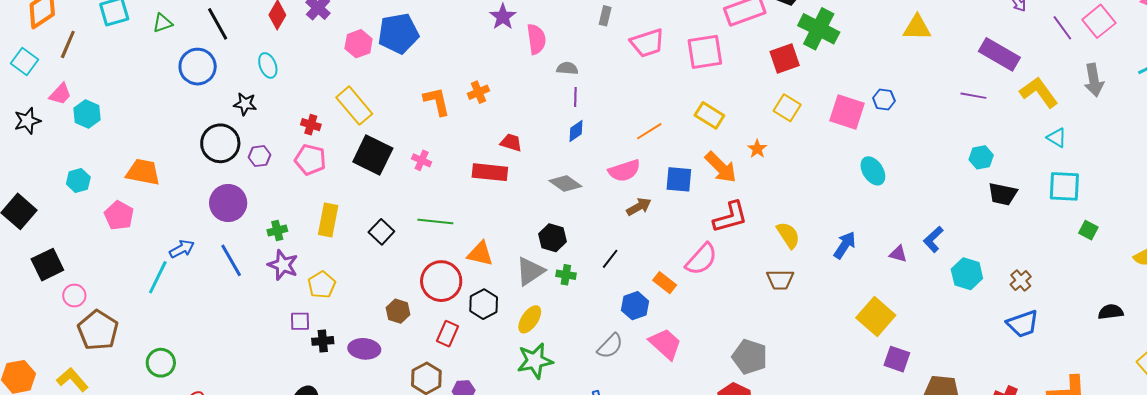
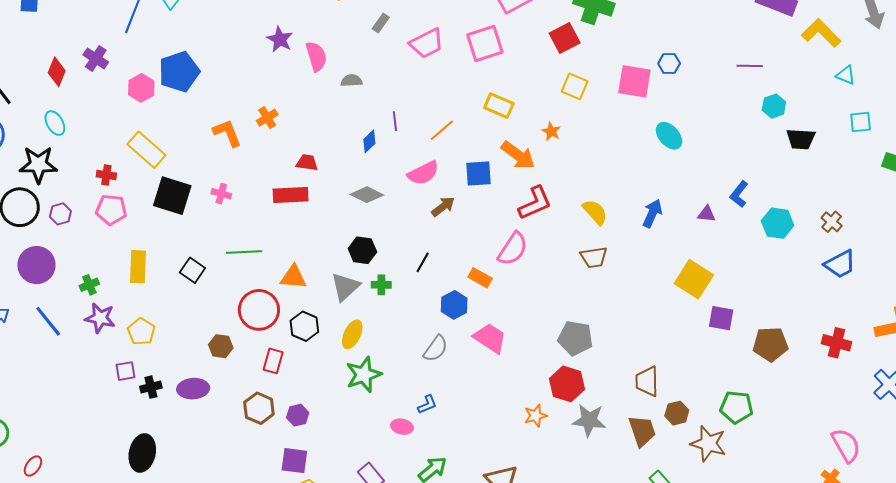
gray rectangle: (605, 16) -> (381, 23), turned 30
purple line: (973, 96) -> (750, 66), moved
purple line: (575, 97) -> (395, 121), moved
black star: (245, 104) -> (38, 165), size x1.6
cyan square: (1064, 186) -> (861, 122), size x0.7

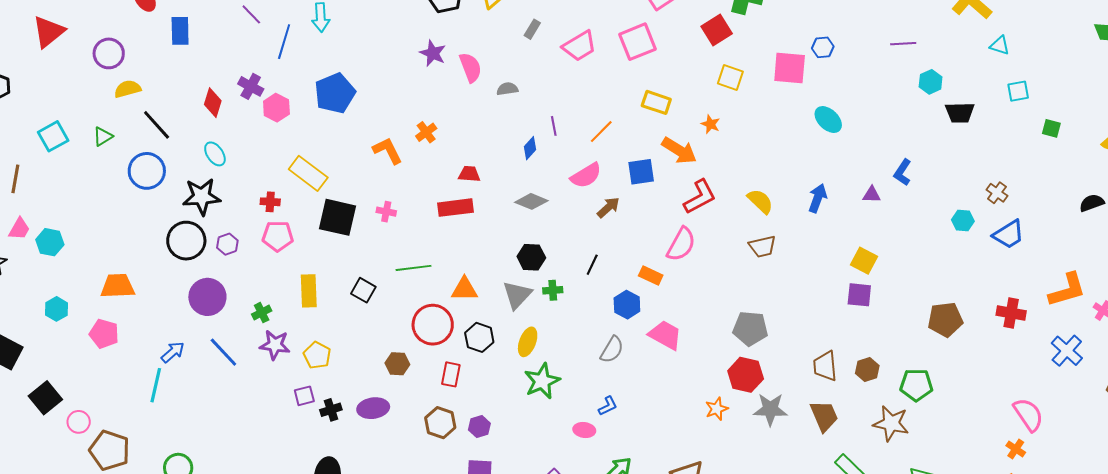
pink hexagon: (141, 88) -> (276, 108), moved
cyan hexagon: (778, 223) -> (963, 220), moved, size x0.7
yellow square: (694, 279) -> (864, 261), size x0.7
purple square: (721, 318) -> (859, 295), moved
brown hexagon: (677, 413) -> (867, 369), moved

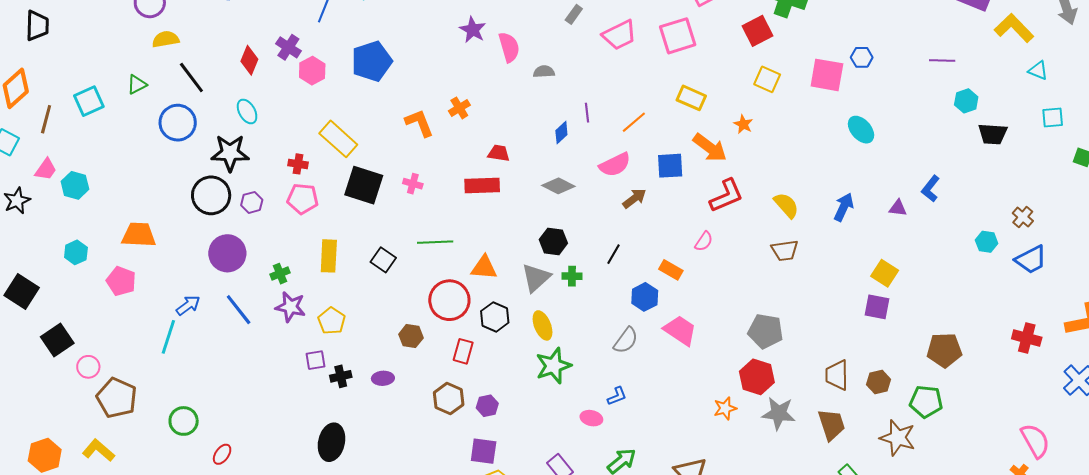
cyan square: (53, 136) -> (89, 101), moved
pink semicircle: (681, 244) -> (704, 241), size x0.6
brown pentagon: (945, 320) -> (944, 350), moved
yellow ellipse: (528, 342) -> (543, 325), turned -48
purple ellipse: (373, 408) -> (383, 378), size x0.7

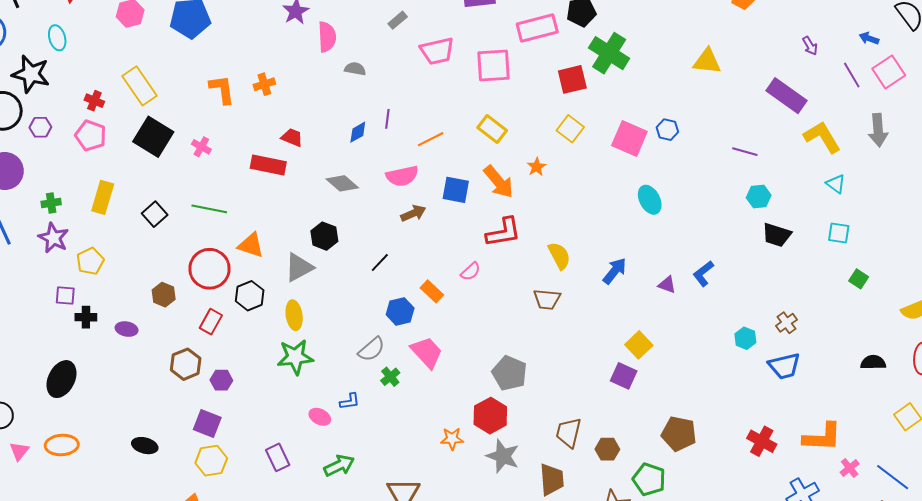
green cross: (572, 276) -> (390, 377), moved, turned 36

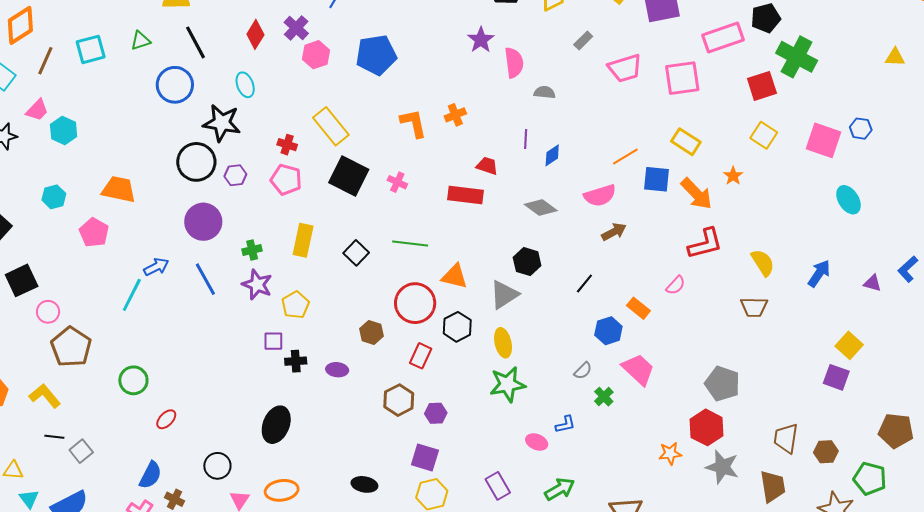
yellow triangle: (707, 61) -> (895, 57), size x0.7
purple line: (387, 119) -> (526, 139), moved
blue square: (456, 190) -> (657, 179), moved
gray semicircle: (372, 349) -> (583, 371), size x0.7

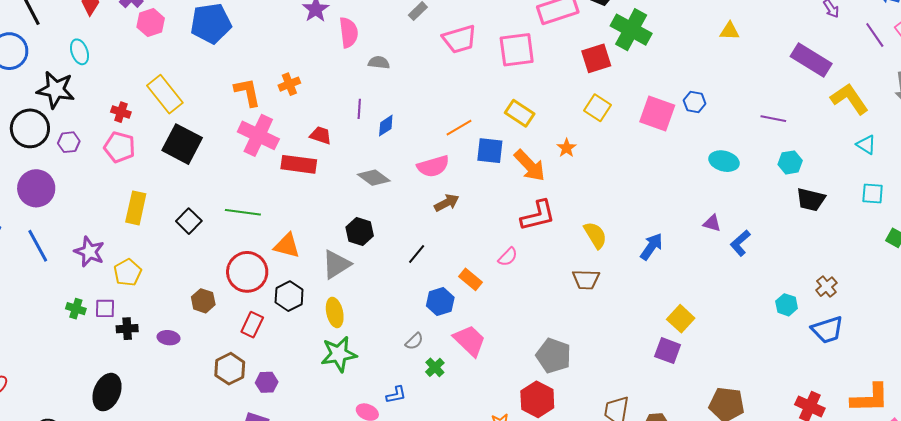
pink cross: (397, 182) -> (258, 135), moved, size x2.0
cyan ellipse: (849, 200) -> (724, 161), moved, turned -44
green cross: (252, 250) -> (76, 309), moved, turned 30
purple triangle: (872, 283) -> (712, 223), moved

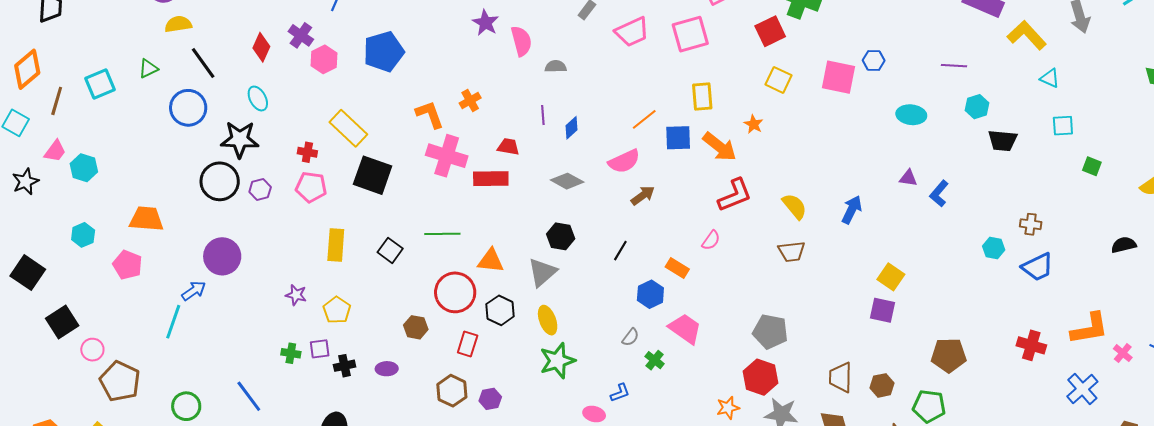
yellow rectangle: (520, 113) -> (702, 97), turned 60
purple circle: (36, 188) -> (222, 256), moved
blue line: (38, 246) -> (249, 396), moved
purple star: (89, 252) -> (296, 295), size x0.7
brown cross: (826, 287) -> (1031, 224), turned -35

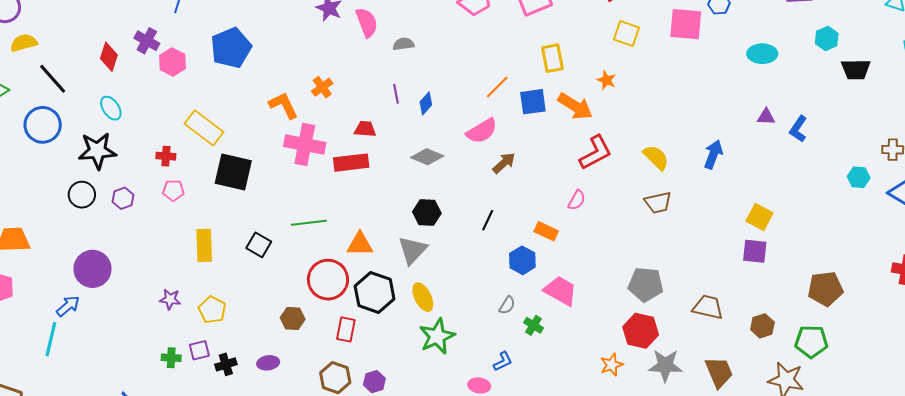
black circle: (220, 181) -> (82, 195), size x0.7
pink pentagon: (311, 187) -> (173, 190), size x0.7
black hexagon: (500, 310) -> (375, 293), size x1.4
brown trapezoid: (841, 377) -> (708, 307), moved, turned 108

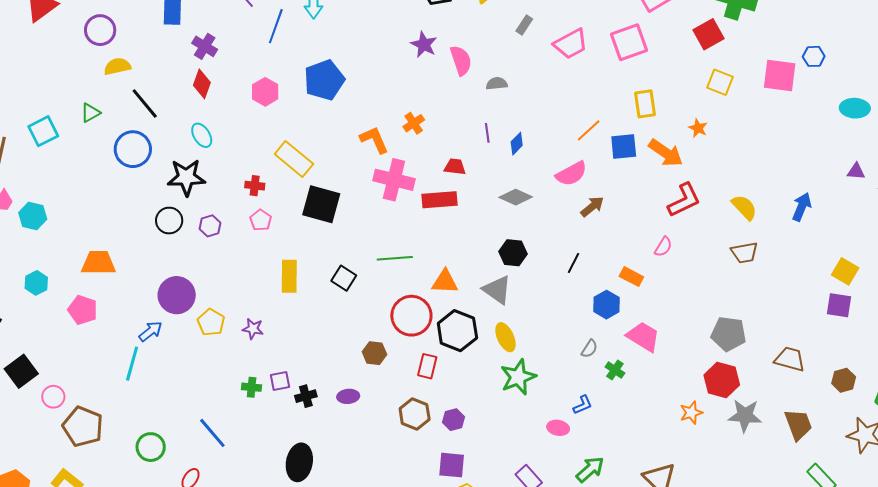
purple cross: (147, 41) -> (205, 46), moved
pink pentagon: (173, 190) -> (261, 220), turned 30
gray triangle: (412, 250) -> (497, 290), turned -40
yellow pentagon: (212, 310) -> (211, 322), moved

